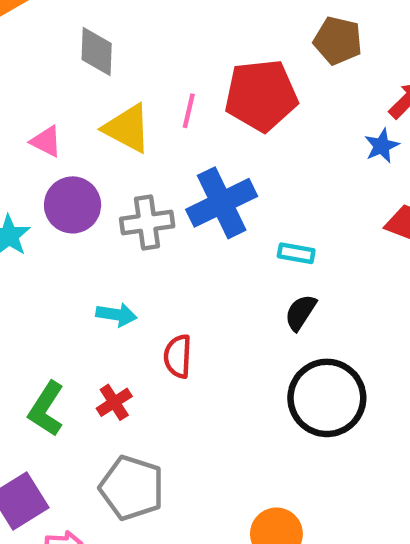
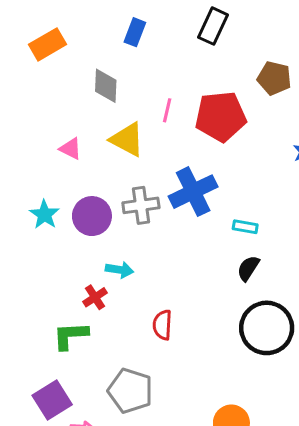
pink line: (189, 111) -> (167, 110), moved
purple circle: (73, 205) -> (92, 216), moved
red semicircle: (178, 356) -> (162, 325), moved
red cross: (114, 402) -> (95, 297), moved
green L-shape: (46, 409) -> (70, 336), turned 54

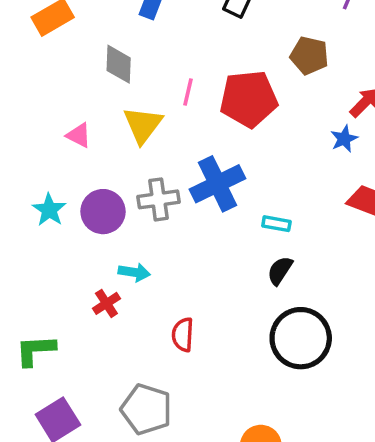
yellow triangle: (127, 139) -> (143, 125), turned 39
green L-shape: (70, 336) -> (35, 350), moved

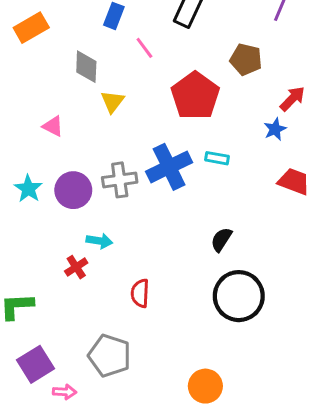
pink line: (188, 92) -> (144, 48), moved, turned -50
red pentagon: (249, 99) -> (195, 96), turned -30
yellow triangle: (143, 125) -> (112, 102), moved, size x0.7
cyan rectangle: (276, 224) -> (217, 158), moved

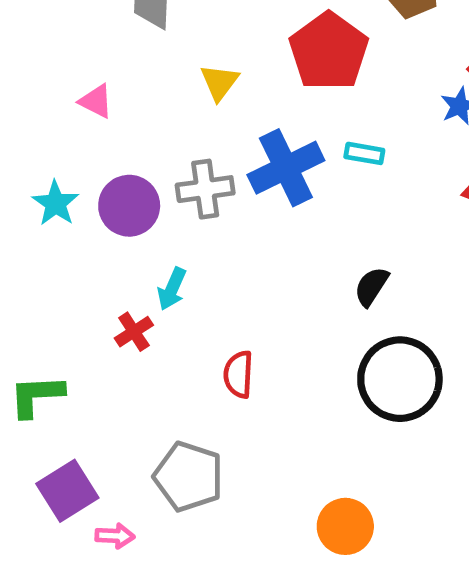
yellow triangle: (112, 102) -> (219, 82), moved
cyan arrow: (99, 241) -> (172, 289), turned 105

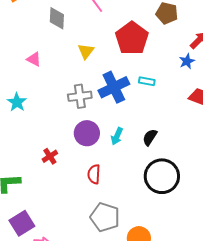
purple circle: (129, 206) -> (87, 133), moved
cyan arrow: (172, 289) -> (117, 136), moved
gray pentagon: (189, 477) -> (105, 217), moved

